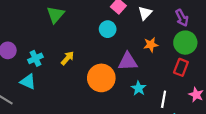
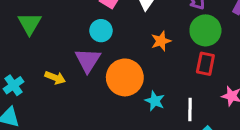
yellow arrow: (67, 58) -> (55, 78), turned 80
purple triangle: (128, 62) -> (88, 60), moved, turned -45
orange circle: (101, 78) -> (125, 77), moved

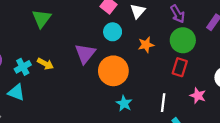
cyan circle: (101, 31) -> (113, 32), moved
yellow arrow: (55, 78) -> (45, 64), moved
cyan star: (155, 101) -> (124, 103), moved

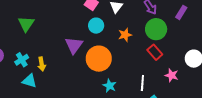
green triangle: (41, 19) -> (26, 24), moved
yellow arrow: (45, 64) -> (42, 64), moved, turned 56
red rectangle: (180, 67) -> (155, 52), turned -56
cyan triangle: (16, 92) -> (30, 81), moved

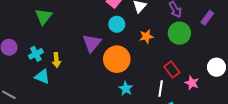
red rectangle: (155, 52) -> (172, 69), moved

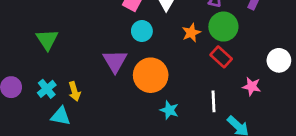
orange star: (146, 36) -> (191, 33), moved
red rectangle: (172, 69) -> (221, 57), moved

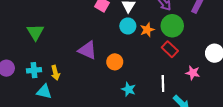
cyan circle: (142, 31) -> (128, 26), moved
purple triangle: (115, 61) -> (87, 50), turned -36
orange circle: (151, 75) -> (115, 62), size x0.6
cyan cross: (47, 89) -> (34, 70), turned 32

